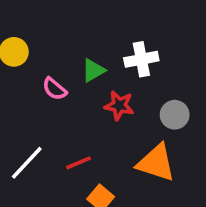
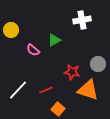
white cross: (141, 59) -> (82, 20), moved
red star: (119, 105) -> (72, 72), moved

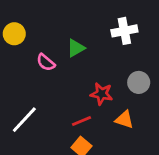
white cross: (82, 20) -> (124, 31), moved
red line: (46, 90) -> (81, 121), moved
orange triangle: (88, 90) -> (124, 120), size x0.6

